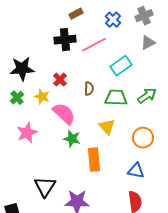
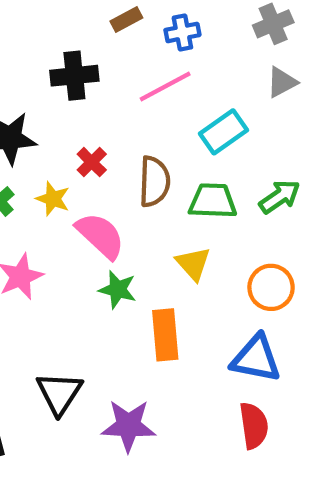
blue cross: (113, 20) -> (182, 32), moved, turned 35
black cross: (65, 40) -> (74, 76), moved
brown semicircle: (89, 89) -> (154, 182), size x1.6
blue triangle: (136, 171) -> (256, 359), size x1.4

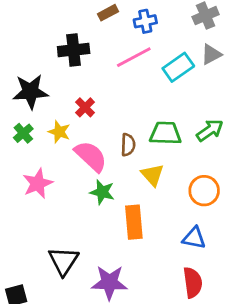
cyan rectangle: (223, 132) -> (178, 67), moved
brown semicircle: (154, 182) -> (128, 145), moved, size x0.7
blue triangle: (256, 359) -> (194, 238), size x0.7

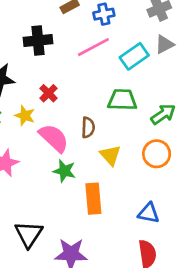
green trapezoid: (165, 133) -> (122, 100), moved
orange circle: (204, 191) -> (157, 154), moved

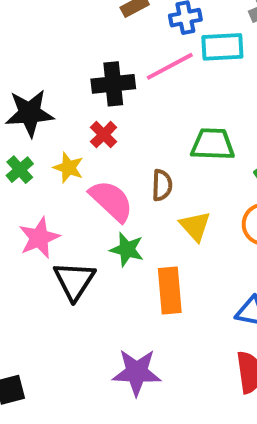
black cross: (38, 40) -> (113, 84), moved
cyan rectangle: (134, 56) -> (222, 47), moved, turned 32
black triangle: (29, 234) -> (74, 281), moved

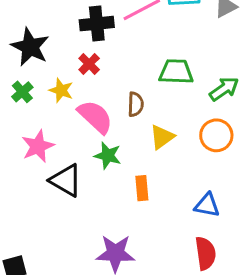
black star: (29, 113) -> (30, 47), turned 30
yellow triangle: (195, 226) -> (162, 137), turned 36
black triangle: (74, 281) -> (66, 180), turned -33
orange rectangle: (170, 290) -> (142, 188), size x0.7

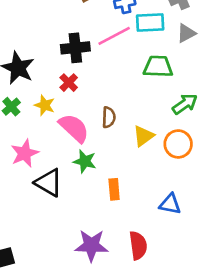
green trapezoid: (176, 72) -> (158, 67), moved
yellow triangle: (162, 137) -> (143, 136), moved
red semicircle: (205, 253) -> (138, 245), moved

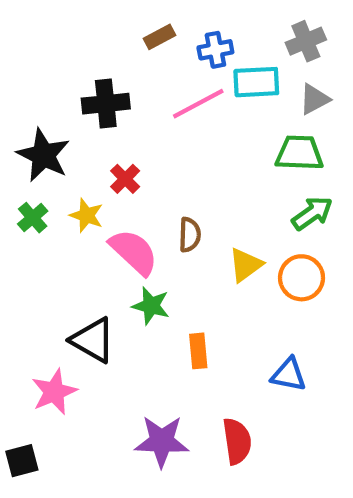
black cross: (75, 48) -> (106, 104), moved
green trapezoid: (158, 67) -> (299, 153), moved
pink star: (25, 153) -> (54, 392), moved

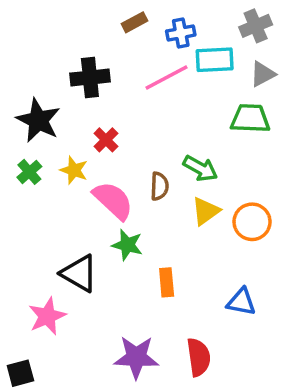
green arrow: (312, 213) -> (200, 168), moved, turned 64

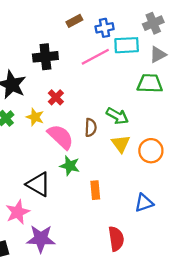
yellow triangle: (206, 211) -> (121, 144), turned -30
blue triangle: (241, 302) -> (144, 203), turned -30
purple star: (136, 357) -> (41, 239), moved

